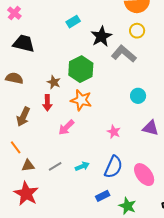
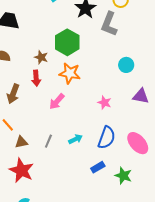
gray L-shape: (124, 54) -> (109, 24), turned -105
gray line: (55, 166) -> (48, 141), turned -32

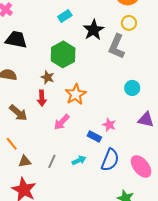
green hexagon: (67, 42) -> (63, 54), moved
orange star: (70, 73) -> (76, 94), turned 30
brown arrow: (13, 94) -> (18, 113), turned -72
blue rectangle: (98, 167) -> (94, 136), moved, turned 56

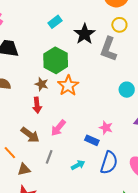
orange star: (76, 94) -> (68, 86), moved
brown arrow: (18, 113) -> (30, 135), moved
gray line: (52, 161) -> (49, 157), moved

